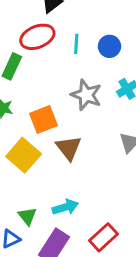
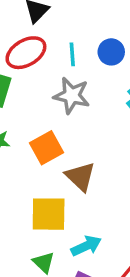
gray star: (86, 95) -> (72, 96), moved
yellow square: (24, 155) -> (49, 214), moved, turned -32

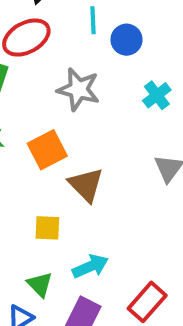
cyan line: (72, 54) -> (93, 20), moved
yellow square: (49, 214) -> (47, 228), size x0.6

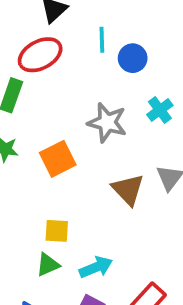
gray star: (78, 89) -> (107, 123), moved
brown triangle: (86, 185) -> (128, 190), moved
green triangle: (40, 284) -> (48, 265), moved, turned 50

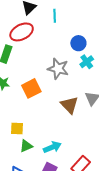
cyan line: (102, 40) -> (55, 16), moved
blue circle: (133, 58) -> (78, 43), moved
yellow square: (57, 231) -> (17, 128), moved

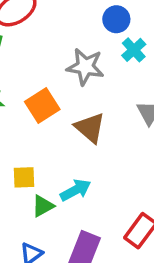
brown triangle: (70, 105) -> (90, 128), moved
cyan arrow: (52, 147) -> (76, 190), moved

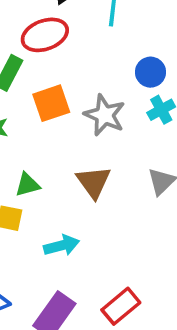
orange square: (42, 105) -> (51, 103), moved
green triangle: (43, 206) -> (28, 185), moved

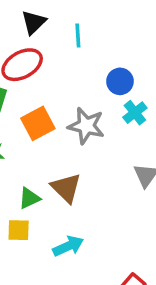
brown triangle: (94, 182) -> (66, 188), moved

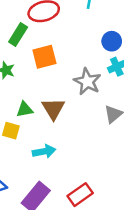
gray star: (86, 126) -> (87, 82), moved

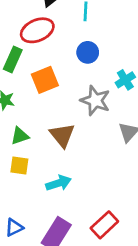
blue circle: (112, 41) -> (88, 52), moved
green triangle: (25, 109) -> (20, 136), moved

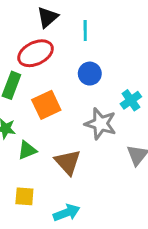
green triangle: (20, 136) -> (27, 150), moved

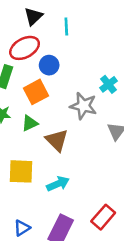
blue circle: (90, 74) -> (49, 65), moved
green triangle: (27, 150) -> (30, 123), moved
yellow square: (24, 196) -> (21, 171), size x1.5

